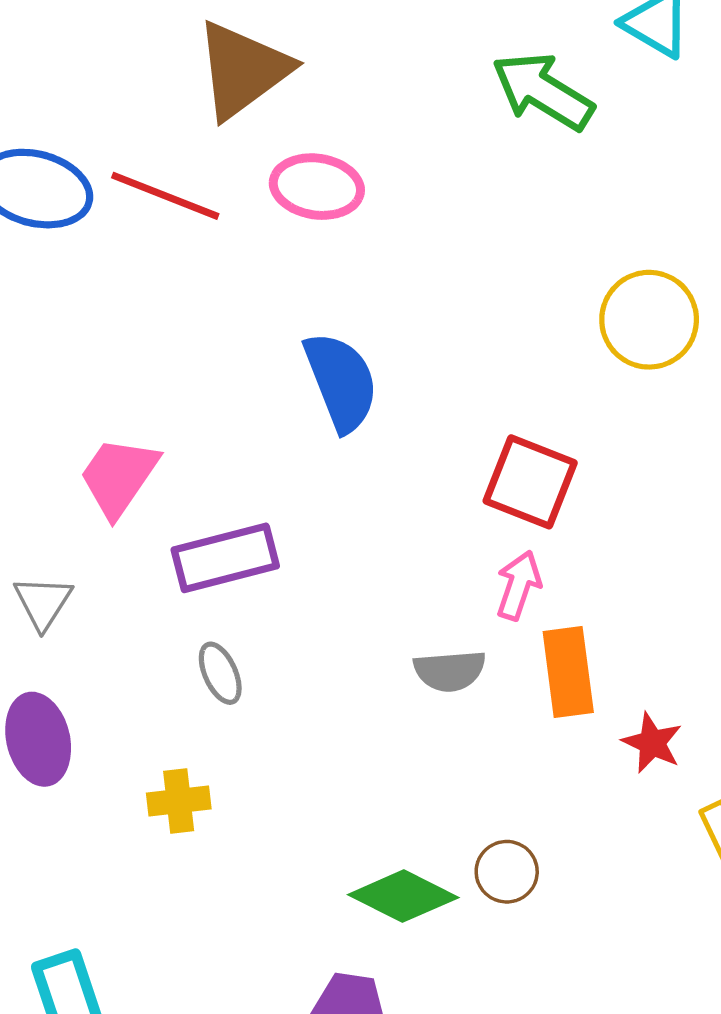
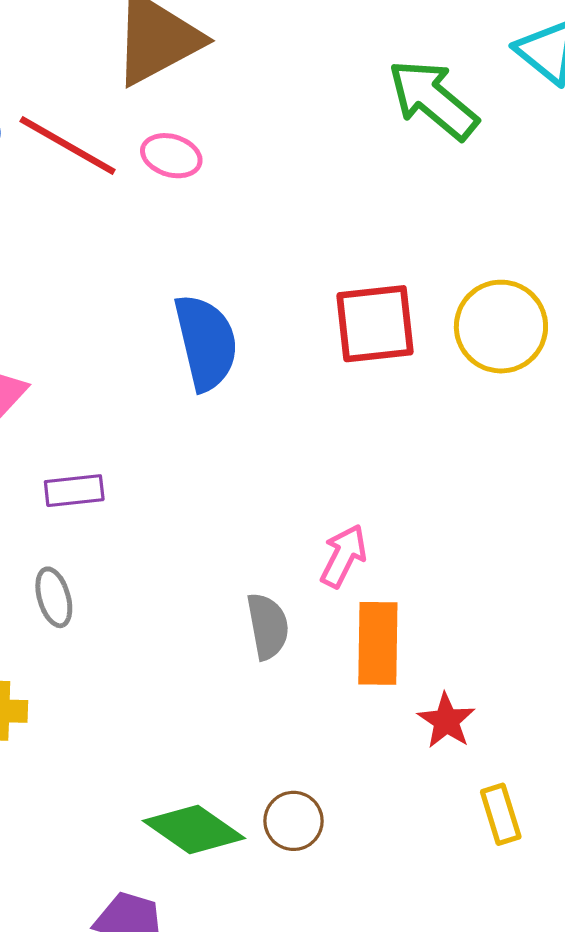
pink ellipse: (317, 187) -> (171, 156), moved, size x0.7
red square: (530, 482) -> (375, 324), moved, turned -36
purple rectangle: (225, 558) -> (74, 491), size x0.6
gray semicircle: (450, 671) -> (268, 626), turned -104

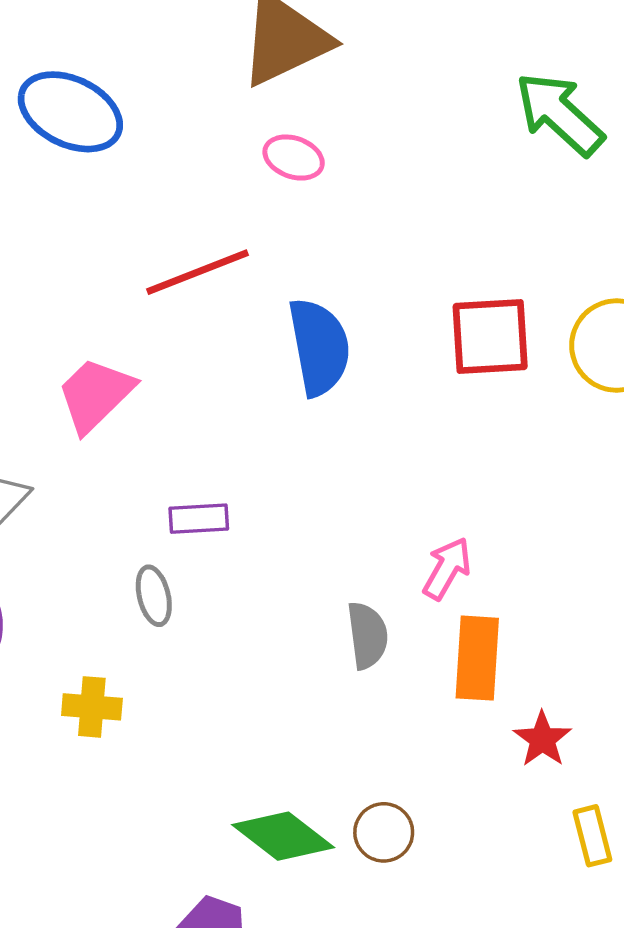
red line: (68, 146) -> (197, 272), moved, turned -54
purple rectangle: (74, 491) -> (199, 519), moved

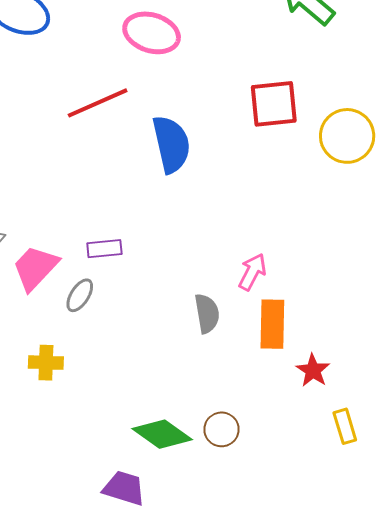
pink ellipse: (294, 158) -> (152, 33), size x1.6
red square: (490, 336) -> (274, 104), moved
pink trapezoid: (95, 395) -> (35, 268), moved
gray ellipse: (154, 596) -> (80, 295), turned 48

